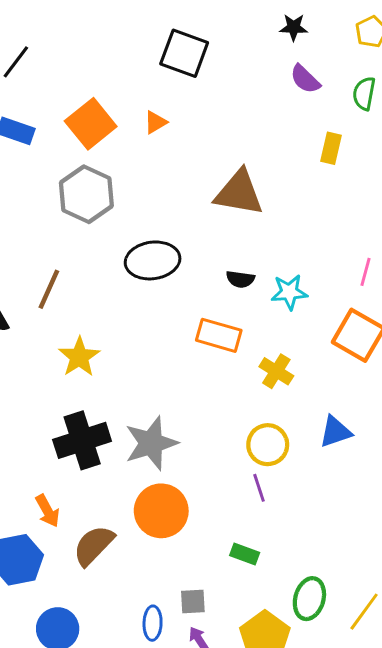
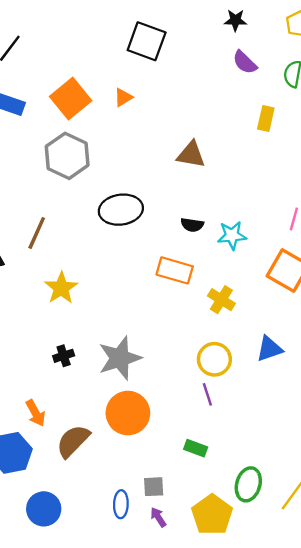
brown triangle: (239, 193) -> (191, 155), size x0.7
black cross: (82, 440) -> (64, 356), size x0.5

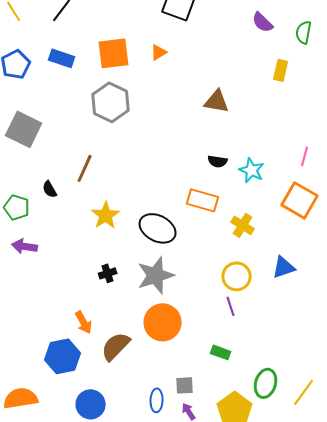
orange square: (71, 99) -> (114, 53), turned 32
black ellipse: (121, 210) -> (158, 228), moved, turned 36
cyan star: (232, 235) -> (252, 170), turned 30

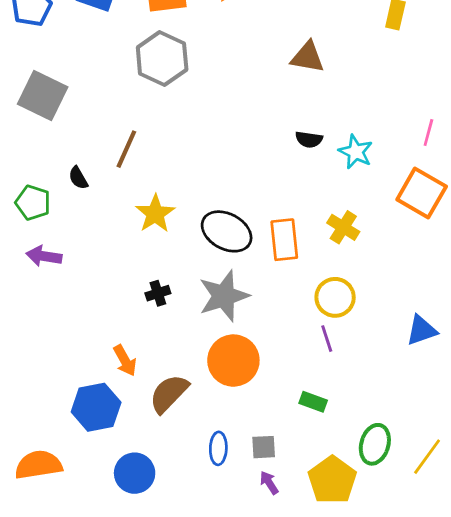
orange rectangle: (203, 200) -> (284, 240), moved, turned 68
blue triangle: (284, 267) -> (422, 330), moved
blue ellipse: (157, 400) -> (218, 448), moved

